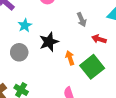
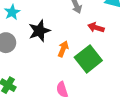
orange arrow: (70, 58) -> (63, 49), turned 40

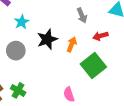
red arrow: (96, 28) -> (100, 36), turned -32
orange arrow: (63, 49) -> (72, 44), moved

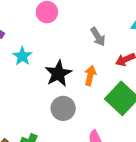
gray circle: (16, 51) -> (63, 108), moved

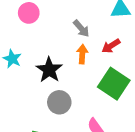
orange arrow: (90, 76) -> (82, 54), moved

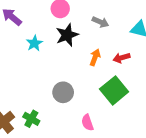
gray arrow: (81, 28) -> (100, 22), moved, turned -42
black star: (49, 70) -> (67, 35), moved

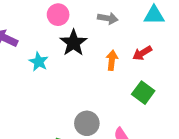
green square: (114, 90) -> (143, 93), size x0.7
gray circle: (63, 92) -> (87, 123), moved

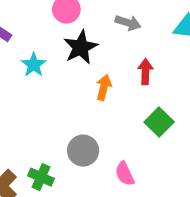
red arrow: (142, 53) -> (145, 72), moved, turned 114
orange arrow: (112, 60) -> (104, 87), moved

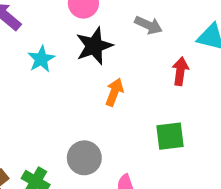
red arrow: (145, 72) -> (180, 71), moved
green square: (159, 122) -> (170, 136), turned 32

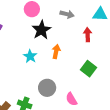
cyan star: (41, 59) -> (30, 56), moved
green square: (170, 136) -> (89, 69), turned -35

